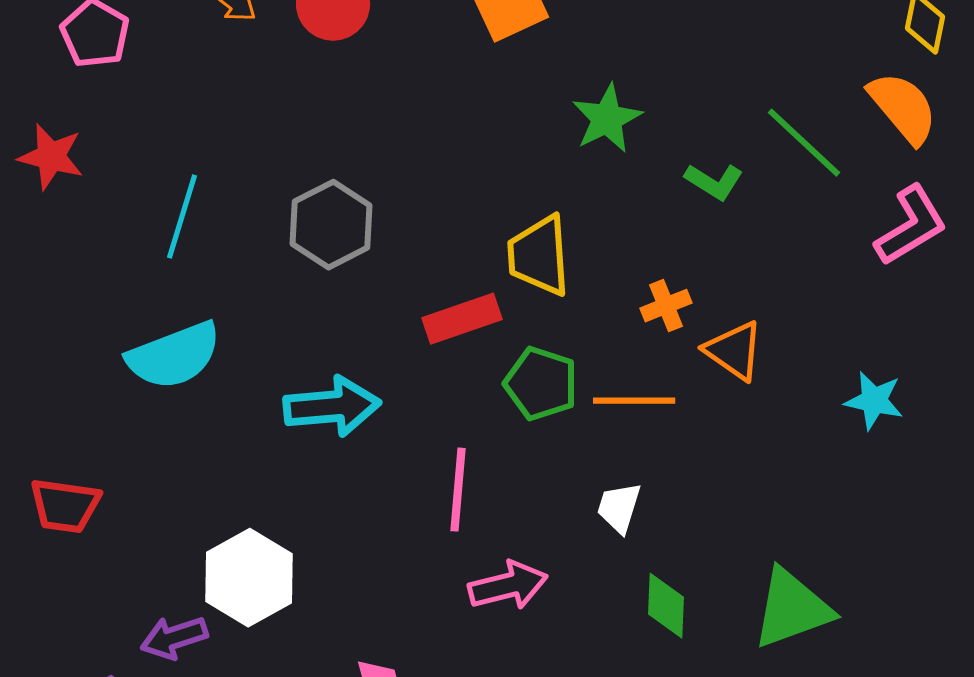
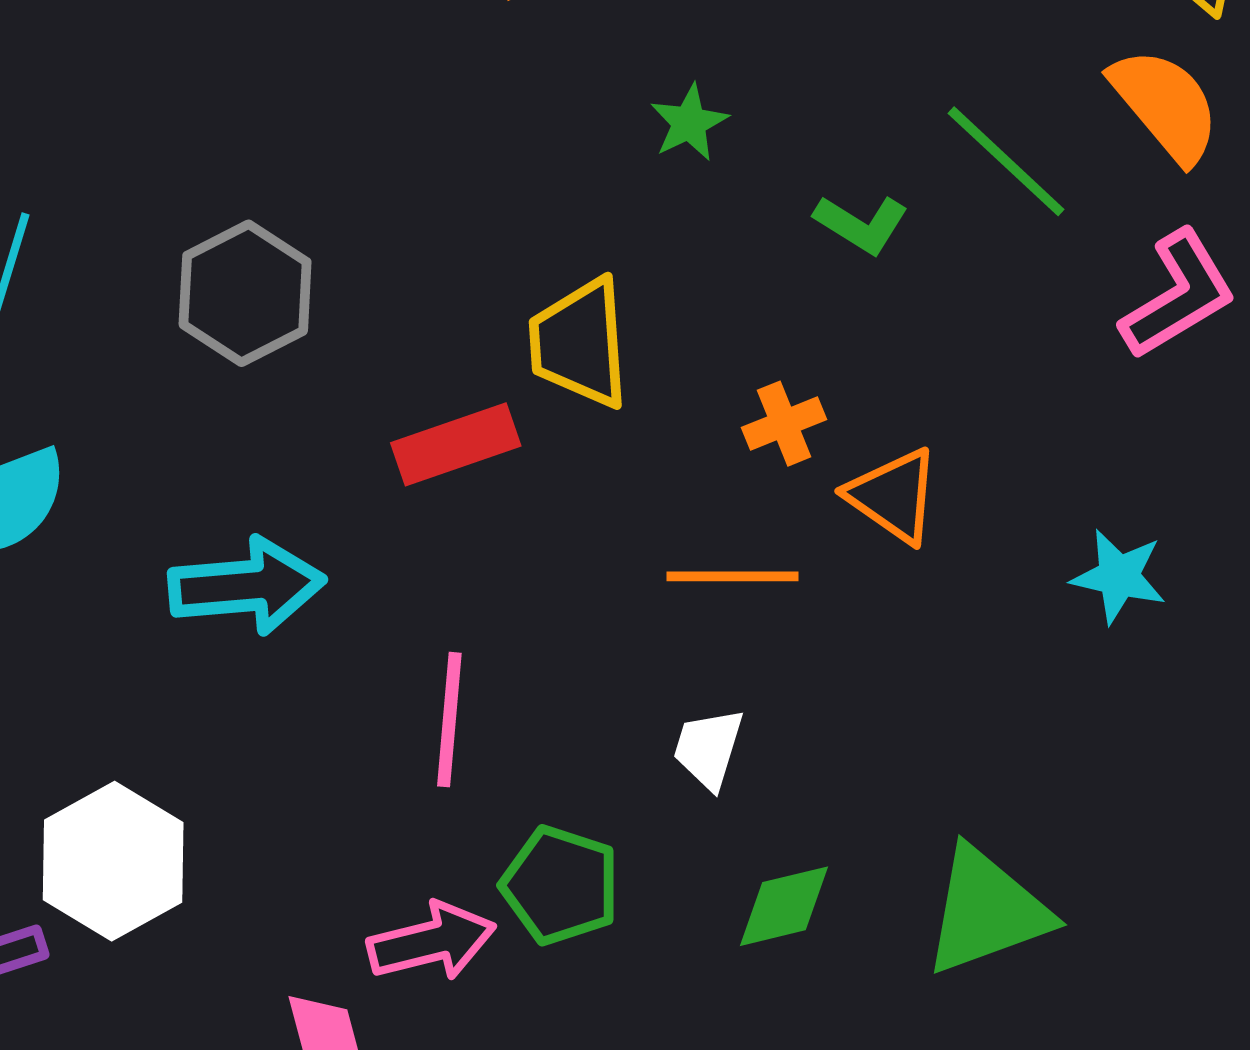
green star: (607, 119) -> (689, 123), size x0.7
green pentagon: (541, 384) -> (560, 885), moved
pink arrow: (508, 586) -> (432, 942), moved
green diamond: (666, 606) -> (784, 906), turned 74

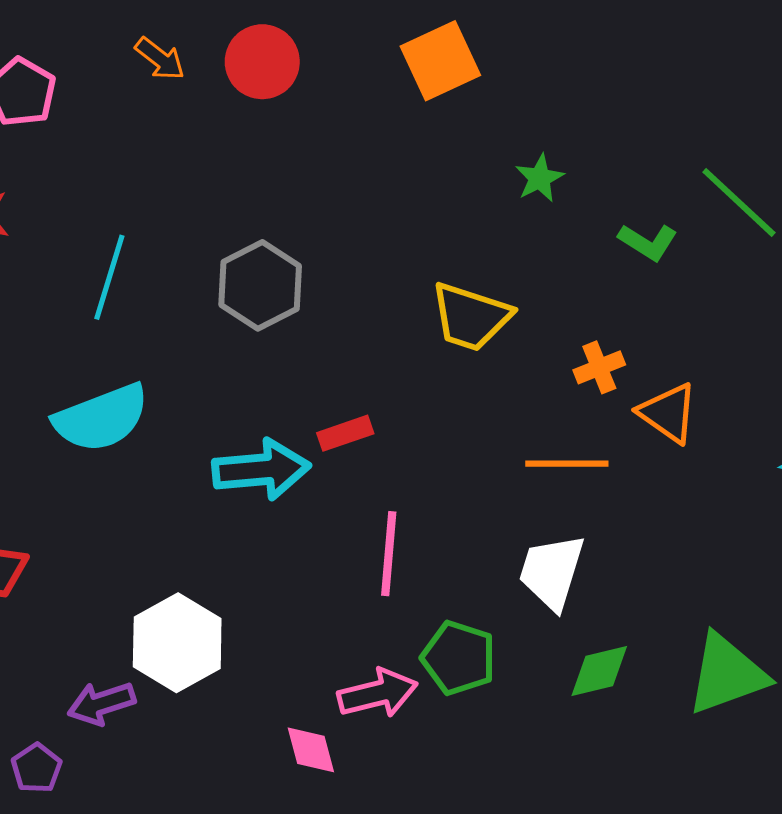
yellow trapezoid: (580, 343) -> (471, 317), turned -68
red rectangle: (456, 444) -> (345, 433), moved, size x0.7
white trapezoid: (708, 749) -> (552, 572), size x1.5

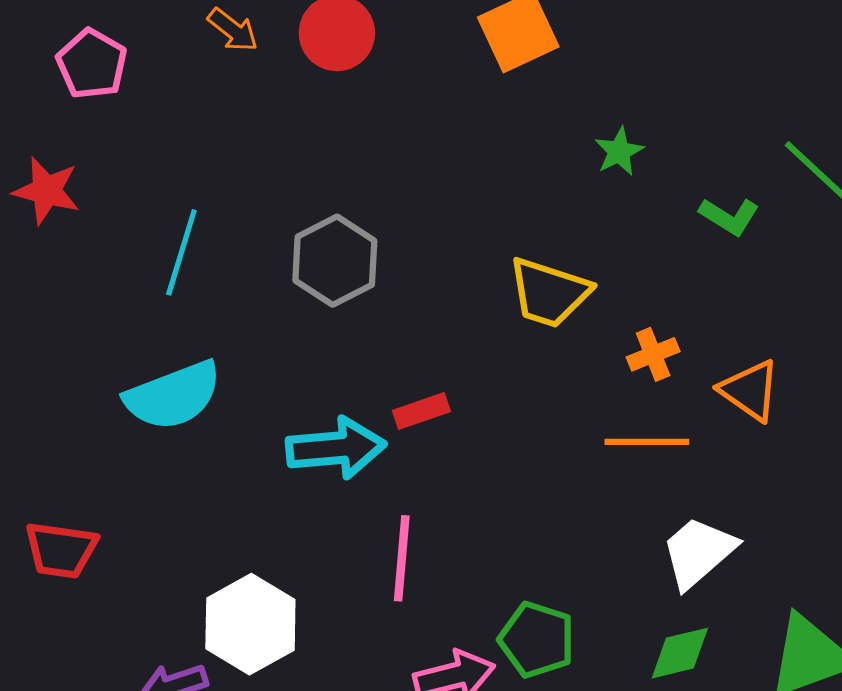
orange cross: (599, 367) -> (653, 354), moved
pink line: (389, 554) -> (402, 558), moved
white trapezoid: (552, 572) -> (698, 552), moved, turned 32

